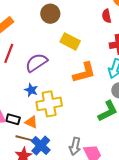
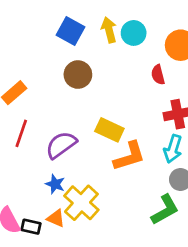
yellow rectangle: (70, 41) -> (109, 130), moved
yellow cross: (49, 104) -> (81, 203), turned -35
orange triangle: (31, 122) -> (56, 218), moved

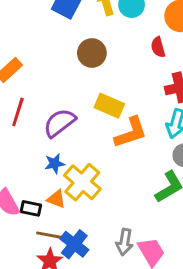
brown circle: (78, 75) -> (92, 53), moved
blue star: (55, 184) -> (55, 164), turned -30

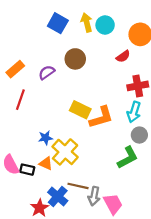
red semicircle: (158, 47) -> (123, 56), turned -112
yellow rectangle: (109, 106) -> (80, 110), moved
purple semicircle: (60, 123) -> (47, 72), moved, size x0.7
brown line: (51, 235) -> (78, 186), moved

